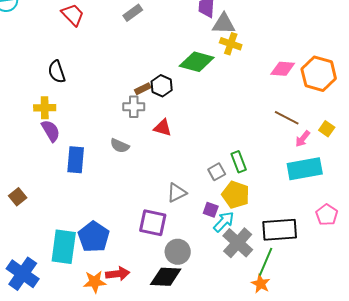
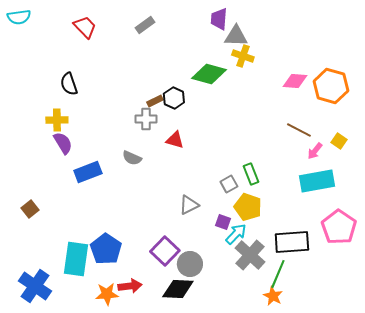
blue rectangle: (76, 160) -> (88, 172), turned 64
pink pentagon: (327, 215) -> (339, 227), size x1.6
purple square: (153, 223) -> (165, 251), moved, turned 32

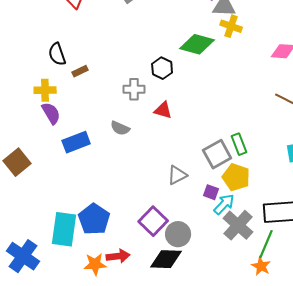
brown rectangle: (155, 101) -> (80, 71), moved
gray square: (229, 184) -> (217, 154), size x1.6
brown square: (30, 209) -> (17, 162), moved, size x1.5

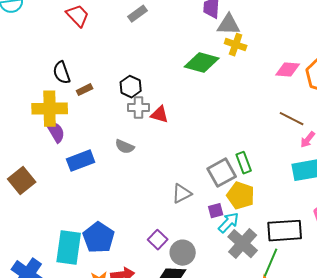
black hexagon: (162, 68) -> (131, 87), moved
yellow cross: (45, 90) -> (50, 109), size x1.6
red triangle: (163, 110) -> (160, 115), moved
purple square: (211, 192) -> (216, 211), turned -35
purple square: (153, 221) -> (158, 240), size x0.7

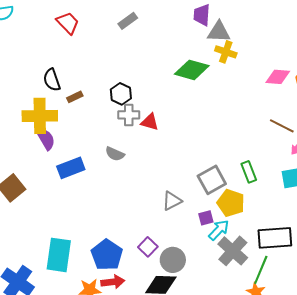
green rectangle: (244, 163) -> (249, 172), moved
blue pentagon: (99, 238) -> (107, 255), moved

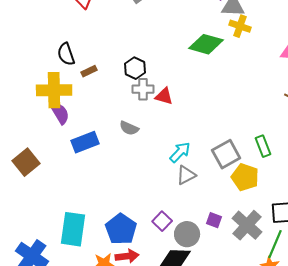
purple square: (206, 218) -> (214, 220), moved, turned 35
cyan arrow: (219, 230) -> (180, 152), moved

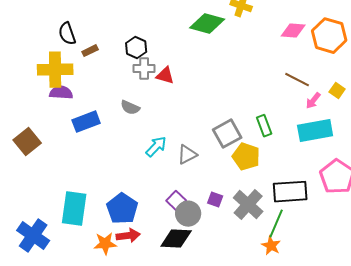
purple semicircle: (60, 113) -> (61, 93), turned -55
cyan arrow: (180, 152) -> (156, 147), moved
purple square: (162, 221) -> (176, 201), moved

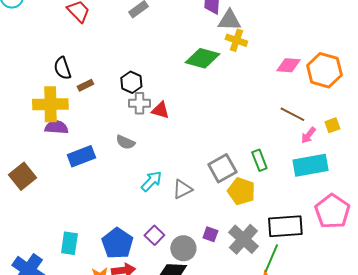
yellow square: (337, 91) -> (332, 125), turned 35
purple square: (176, 201) -> (154, 235), moved
cyan rectangle: (74, 209) -> (69, 243), size x0.7

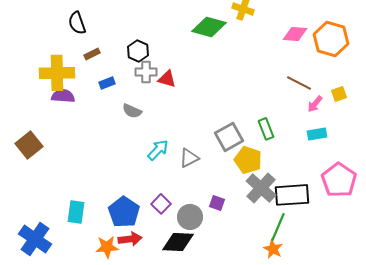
black semicircle: (62, 68) -> (77, 23), moved
blue rectangle: (81, 156) -> (107, 83), moved, size x0.6
cyan rectangle: (310, 165) -> (317, 134), size x0.6
gray cross: (243, 239) -> (261, 188), moved

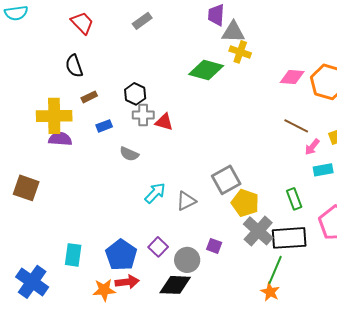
green rectangle: (266, 129) -> (294, 199), moved
cyan rectangle: (317, 134) -> (323, 170), moved
brown square: (29, 145) -> (26, 188), turned -32

